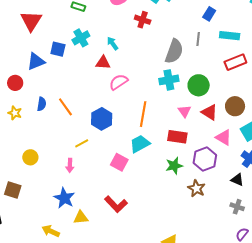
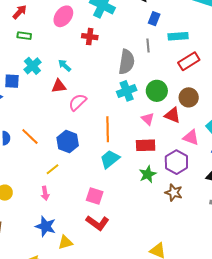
brown circle: (235, 106) -> (189, 97), moved
pink square: (119, 162) -> (95, 196), moved

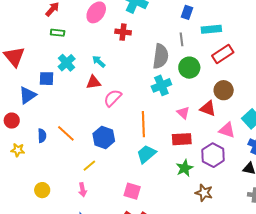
green circle: (157, 91) -> (189, 68), moved
brown star: (174, 193) -> (204, 193), moved

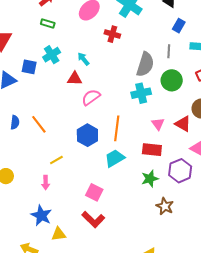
blue hexagon: (104, 137) -> (87, 135), moved

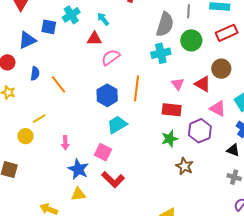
blue semicircle: (15, 122) -> (35, 73), moved
cyan trapezoid: (115, 158) -> (117, 125), moved
yellow line: (56, 160) -> (39, 119), moved
pink square: (94, 192) -> (103, 152), moved
blue star: (41, 215) -> (78, 169), moved

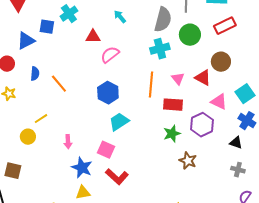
cyan arrow: (103, 19) -> (120, 17), moved
orange line: (136, 88) -> (151, 85), moved

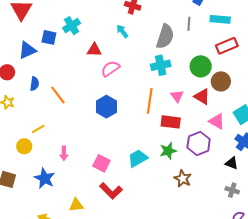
green circle: (190, 35) -> (201, 66), moved
cyan trapezoid: (119, 122) -> (138, 158), moved
blue star: (82, 168) -> (45, 178), moved

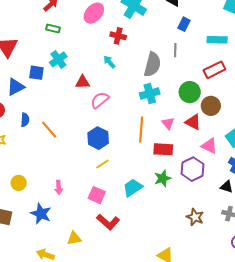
cyan rectangle: (220, 19) -> (217, 40), moved
yellow line: (38, 129) -> (102, 164), moved
brown star: (183, 179) -> (195, 217), moved

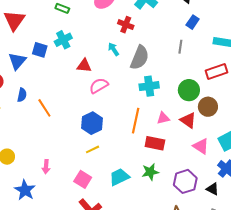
gray semicircle: (152, 64) -> (140, 58), moved
blue triangle: (16, 87) -> (17, 61), turned -30
pink triangle: (168, 123) -> (163, 118), turned 48
purple hexagon: (192, 169) -> (185, 181), moved

